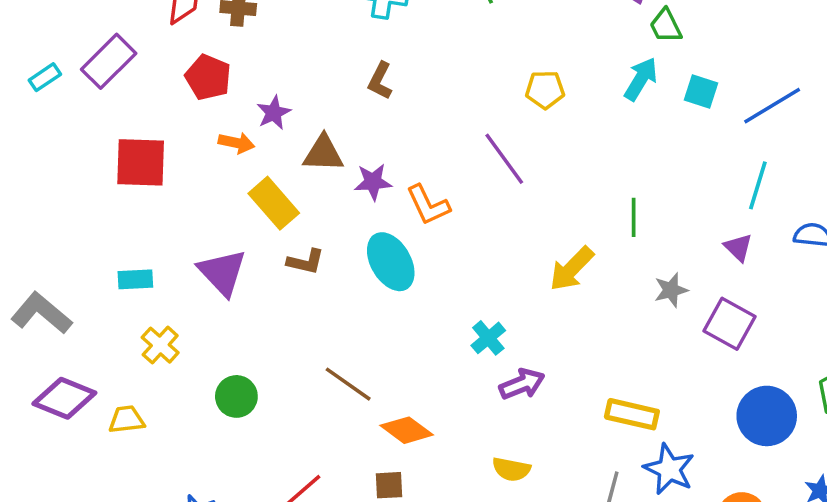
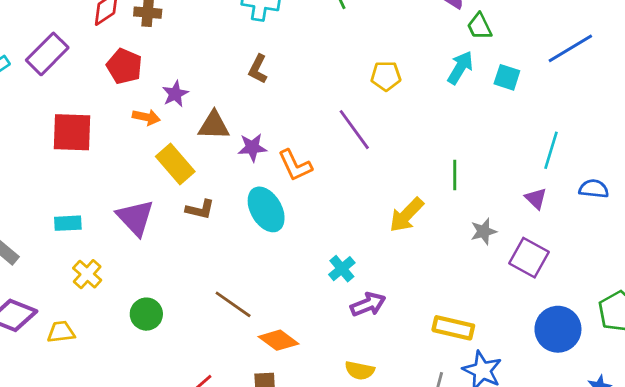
blue line: (772, 106) -> (570, 48), moved

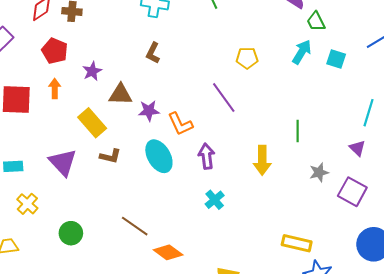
orange arrow: (146, 117) -> (55, 88), moved, turned -102
yellow arrow: (407, 215) -> (262, 160), turned -44
purple arrow: (368, 304) -> (207, 156), moved, turned -75

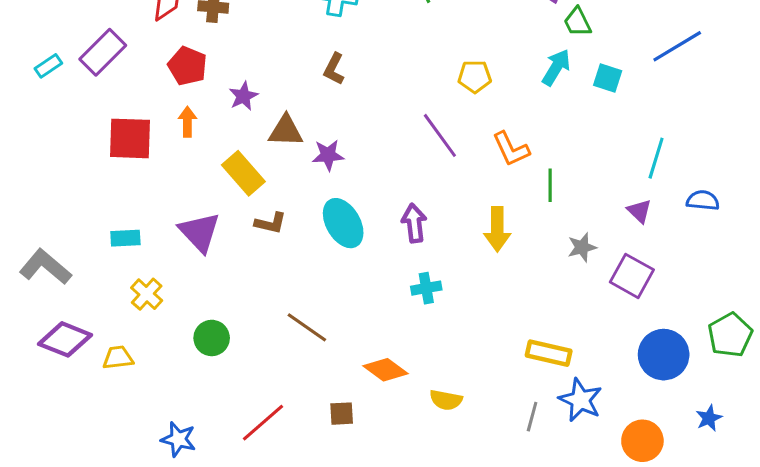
orange L-shape: (180, 124) -> (511, 149), moved
cyan cross: (215, 200) -> (426, 288), turned 30
orange diamond: (168, 252) -> (385, 370), moved

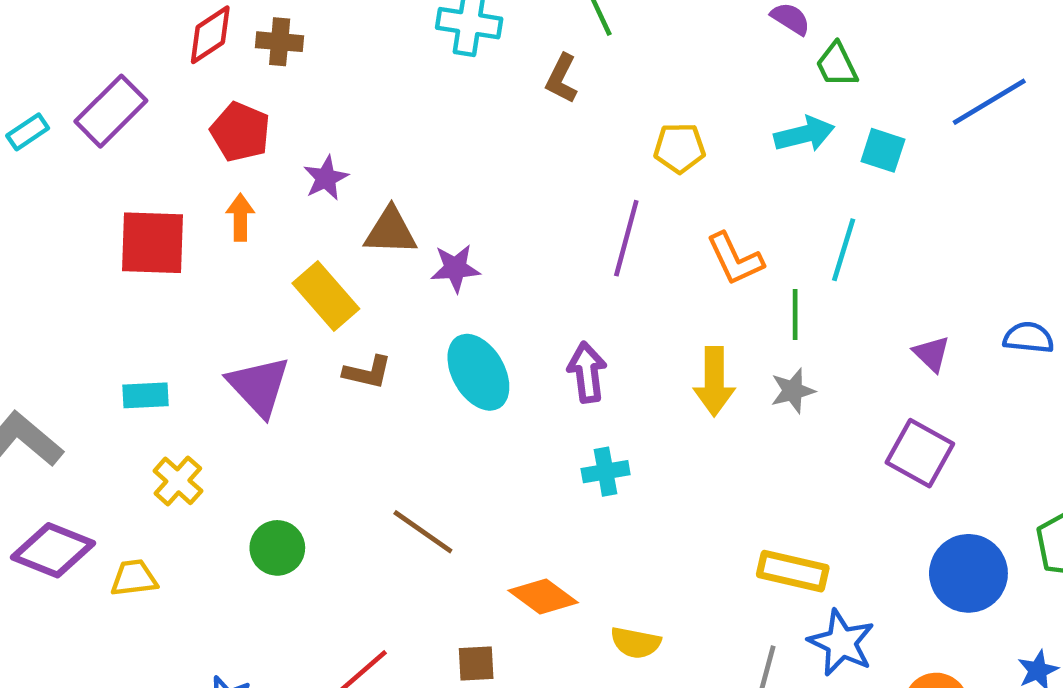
cyan arrow: (556, 67) -> (804, 134), turned 45
brown L-shape: (334, 69) -> (562, 79), moved
purple line: (440, 135) -> (626, 238), turned 51
cyan line: (656, 158) -> (844, 250), moved
gray star: (582, 247) -> (793, 391), moved

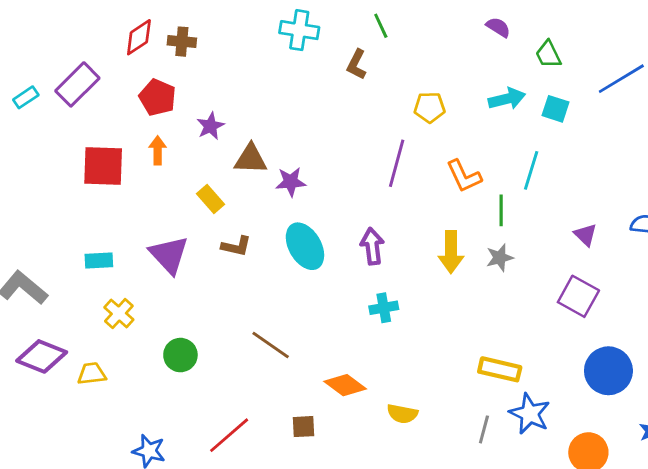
green trapezoid: (837, 65) -> (548, 54), moved
yellow rectangle: (326, 296) -> (210, 199), size x0.7

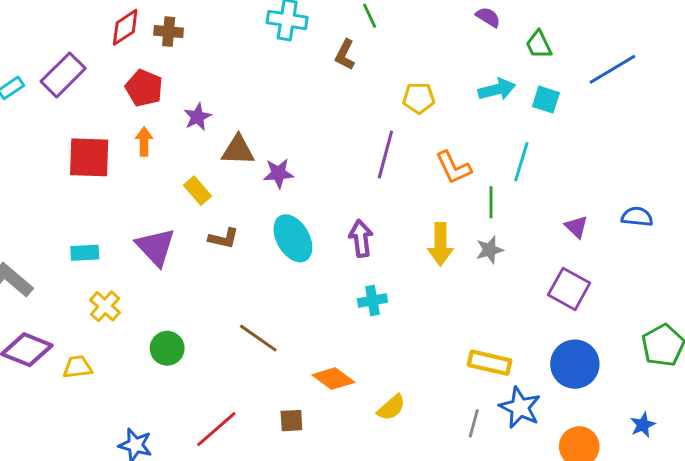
blue circle: (608, 371) -> (575, 364), moved
yellow semicircle: (402, 414) -> (391, 407), turned -52

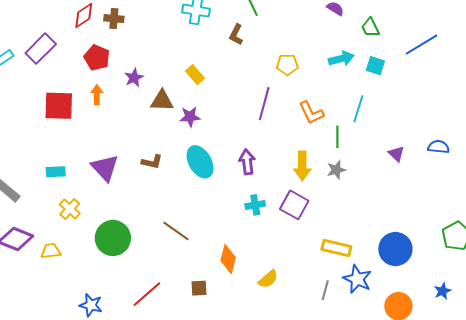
yellow rectangle: (198, 191) -> (195, 75), moved
purple square: (569, 289) -> (294, 205), moved
green circle: (167, 348) -> (113, 238), size x1.5
orange diamond: (333, 379) -> (228, 259), turned 68

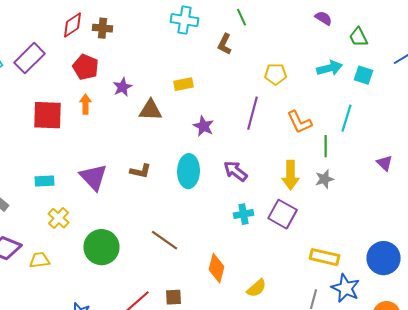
yellow rectangle: (195, 75) -> (184, 84), turned -60
purple star: (190, 117) -> (204, 126), moved, turned 30
cyan ellipse: (200, 162) -> (188, 171), turned 32
purple arrow: (247, 162) -> (236, 171), turned -45
brown square: (199, 288) -> (174, 297), moved

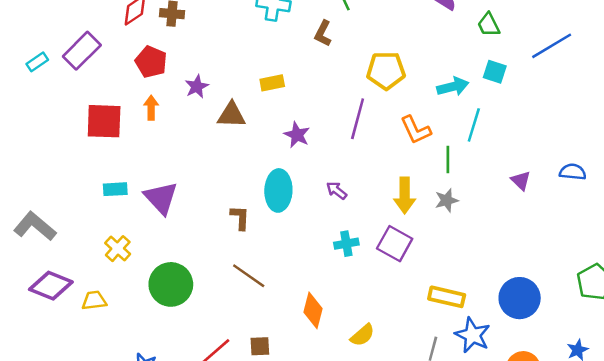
cyan arrow: (330, 68) -> (453, 87), moved
yellow pentagon: (276, 74) -> (386, 71), size x1.4
brown L-shape: (140, 171) -> (240, 218), moved, turned -100
purple arrow: (236, 171) -> (337, 190), size x0.7
cyan rectangle: (44, 181) -> (115, 189), moved

